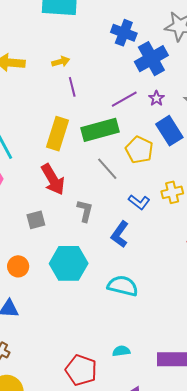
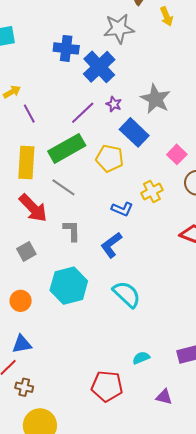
gray line: (107, 169) -> (63, 187), moved
blue L-shape: (120, 234) -> (111, 245), turned 32
cyan semicircle: (123, 286) -> (127, 294), turned 44

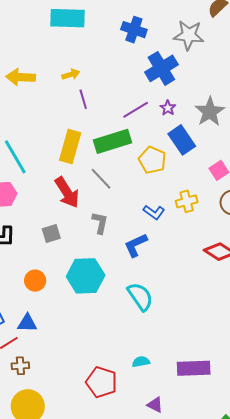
blue cross: (66, 48) -> (134, 30), moved
brown cross: (24, 387) -> (20, 366), turned -30

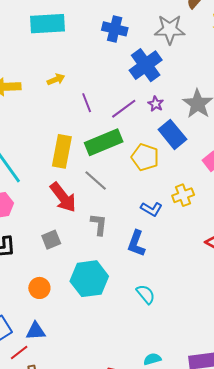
purple line: (83, 99) -> (87, 103), moved
blue L-shape: (136, 245) -> (136, 243), turned -40
cyan semicircle: (140, 297) -> (146, 294), size x0.7

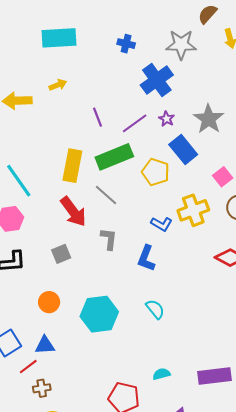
blue cross: (115, 29) -> (126, 44), size x0.7
yellow arrow: (56, 79) -> (58, 85), moved
yellow cross: (183, 195) -> (193, 210), size x1.4
cyan hexagon: (89, 279) -> (99, 314), moved

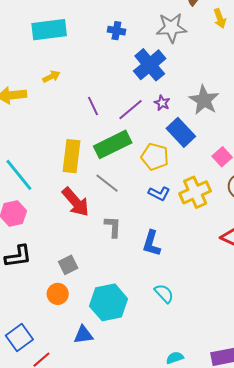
blue L-shape: (162, 224) -> (159, 193), moved
gray square: (61, 254) -> (68, 265), moved
blue triangle: (45, 345) -> (83, 335), moved

